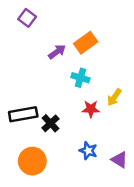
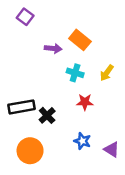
orange rectangle: (86, 43) -> (80, 40), turned 75
purple arrow: (57, 52) -> (53, 48), turned 42
yellow arrow: (114, 97) -> (107, 73), moved

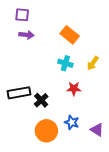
purple square: (25, 17) -> (22, 15), turned -32
purple arrow: (53, 48) -> (26, 35), moved
orange circle: (30, 151) -> (46, 131), moved

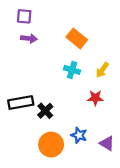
red star: (74, 89) -> (95, 98), moved

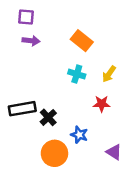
blue star: (79, 135) -> (79, 135), moved

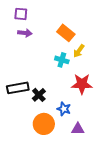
yellow arrow: (109, 74) -> (79, 51), moved
red star: (102, 104) -> (82, 84), size x1.5
purple triangle: (114, 152) -> (78, 129), moved, turned -32

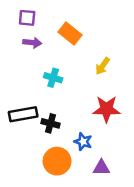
orange rectangle: (66, 33) -> (70, 33), moved
cyan cross: (62, 60) -> (53, 78), moved
black cross: (39, 95) -> (50, 123), turned -32

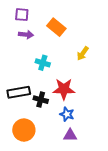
red star: (106, 109) -> (64, 89), moved
orange circle: (57, 161) -> (24, 130), moved
purple triangle: (101, 168) -> (70, 135), moved

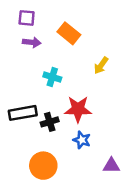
black cross: (41, 100) -> (50, 122), turned -32
orange circle: (24, 130) -> (43, 166), moved
purple triangle: (70, 135) -> (111, 166), moved

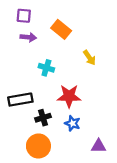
yellow arrow: (101, 65) -> (89, 58), turned -70
black cross: (50, 122) -> (43, 118), moved

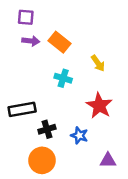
orange rectangle: (61, 29) -> (59, 42), moved
cyan cross: (46, 68) -> (63, 78), moved
red star: (69, 96) -> (99, 106), moved, turned 30

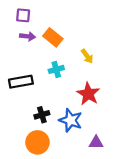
cyan cross: (63, 78) -> (56, 69), turned -32
black rectangle: (22, 109) -> (21, 82), moved
blue star: (79, 135) -> (71, 120), size x1.5

